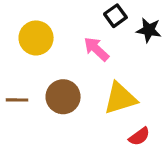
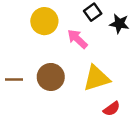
yellow circle: (36, 38) -> (44, 21), moved

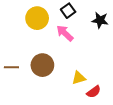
black square: (93, 12) -> (68, 11), moved
yellow triangle: (96, 78) -> (79, 78), moved, size x0.6

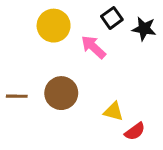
black square: (68, 11) -> (112, 18), moved
yellow triangle: (79, 78) -> (113, 111), turned 32

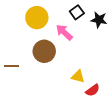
brown circle: (61, 93) -> (44, 51), moved

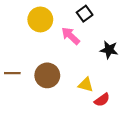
black star: (99, 20) -> (109, 50), moved
brown circle: (44, 51) -> (47, 75), moved

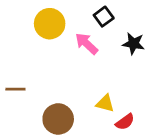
black star: (109, 50) -> (134, 44), moved
brown circle: (47, 75) -> (58, 119), moved

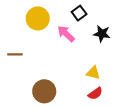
brown line: (15, 89) -> (15, 54), moved
yellow triangle: (105, 103) -> (93, 73), moved

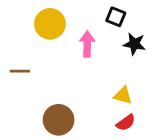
black square: (79, 13) -> (116, 17), moved, turned -32
pink arrow: (66, 34) -> (87, 44), turned 48

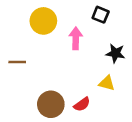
black star: (134, 44) -> (116, 53), moved
red semicircle: (126, 123) -> (82, 104), moved

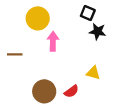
pink arrow: (76, 38) -> (53, 41), moved
black star: (116, 53) -> (98, 31), moved

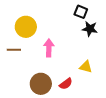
yellow circle: (38, 18) -> (26, 27), moved
pink arrow: (53, 41) -> (49, 48), moved

